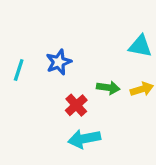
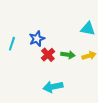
red cross: (76, 105) -> (48, 55), moved

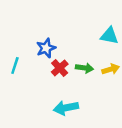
cyan line: (12, 44) -> (15, 66), moved

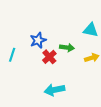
green arrow: (84, 68) -> (67, 48), moved

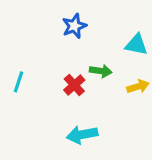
blue star: (38, 40) -> (74, 26), moved

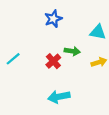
cyan line: (18, 82) -> (13, 59), turned 32

